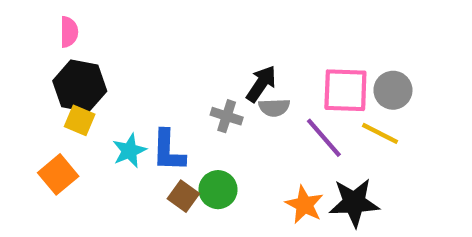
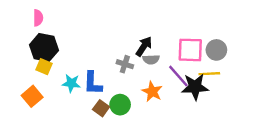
yellow line: (380, 133) -> (209, 74), turned -30
cyan star: (129, 151) -> (71, 83), turned 30
black star: (354, 203) -> (195, 87), moved
orange star: (304, 205) -> (152, 92), moved

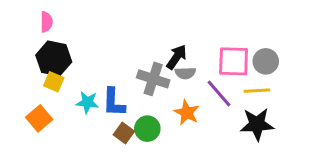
gray cross: (125, 64) -> (153, 79), size x1.5
black star: (195, 87) -> (257, 124), moved

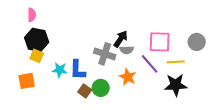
gray circle: (266, 61) -> (197, 42), moved
orange square: (39, 118) -> (27, 81), turned 30

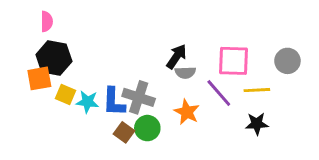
gray cross: (105, 54) -> (139, 97), moved
yellow square: (37, 56) -> (66, 94), moved
orange square: (27, 81) -> (39, 78), moved
black star: (176, 85) -> (257, 124), size x0.7

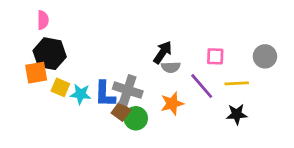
pink square: (233, 61) -> (215, 56), size x0.6
orange star: (187, 112) -> (172, 103), turned 30
brown square: (124, 132) -> (121, 112), moved

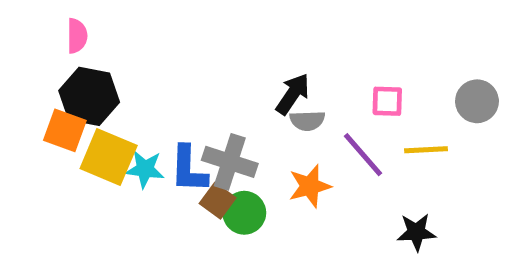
orange square: (36, 73) -> (65, 130), turned 30
yellow square: (60, 87) -> (109, 157), size x1.6
black star: (237, 114) -> (416, 232), moved

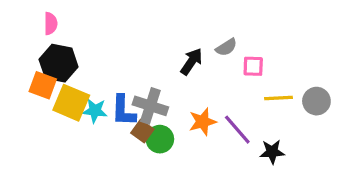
gray circle: (477, 101) -> (316, 101), moved
gray semicircle: (307, 121) -> (226, 47), moved, turned -30
purple line: (363, 155) -> (237, 130), moved

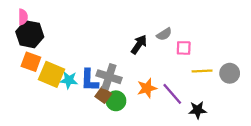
pink semicircle: (51, 24) -> (23, 17), moved
black hexagon: (59, 63) -> (30, 34), moved

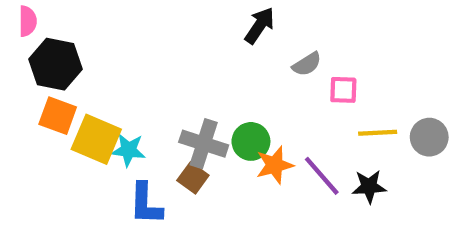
pink semicircle: (23, 17) -> (28, 21), moved
black arrow: (139, 45) -> (260, 25), moved
blue L-shape: (89, 80) -> (146, 204), moved
green circle: (116, 101) -> (251, 141), moved
black star: (197, 110) -> (369, 187), moved

